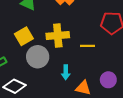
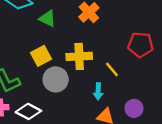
yellow line: (87, 46) -> (112, 69), turned 48
cyan arrow: (66, 72) -> (98, 91), moved

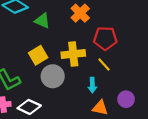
red pentagon: (141, 45) -> (105, 38), moved

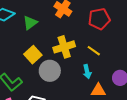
green triangle: (42, 21) -> (30, 23), turned -49
red pentagon: (105, 38) -> (99, 19), moved

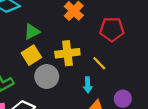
green triangle: (30, 23) -> (32, 32), moved

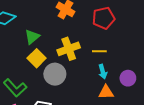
yellow line: (99, 63) -> (99, 51), turned -32
cyan arrow: (88, 85) -> (103, 72), moved

